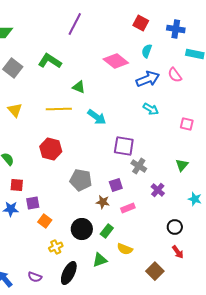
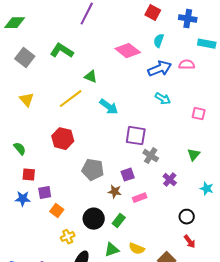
pink semicircle: (175, 75) -> (187, 65), turned 126
yellow line: (59, 109) -> (71, 99), turned -35
yellow semicircle: (125, 249) -> (137, 249), moved

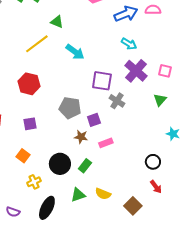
pink square: (199, 114) -> (165, 71), moved
gray pentagon: (93, 170) -> (70, 108), moved
purple cross: (170, 180) -> (136, 71), moved, size x1.6
purple square: (45, 193) -> (30, 124), moved

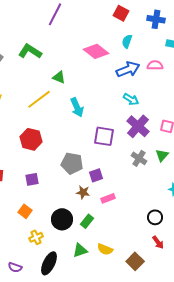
cyan arrow: (75, 52) -> (77, 107), turned 30
gray cross: (117, 101) -> (139, 158), moved

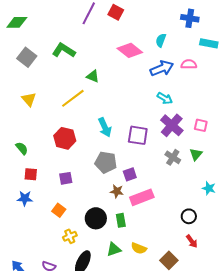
red square: (121, 13) -> (116, 12), moved
cyan arrow: (77, 107) -> (105, 127), moved
pink rectangle: (108, 198) -> (142, 197), size x1.6
green rectangle: (87, 221) -> (121, 220), turned -48

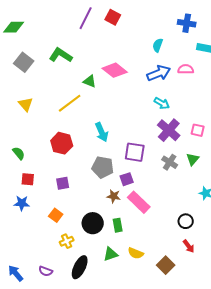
pink diamond: (130, 50) -> (115, 70), moved
purple square: (138, 135) -> (135, 152), moved
pink rectangle: (142, 197) -> (139, 202), turned 65

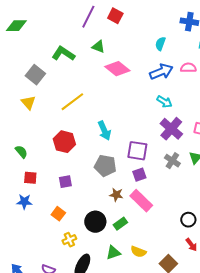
gray square: (24, 62) -> (35, 75), moved
green triangle: (90, 81) -> (98, 47), moved
purple square: (127, 179) -> (139, 175), moved
green rectangle: (118, 225) -> (120, 224), turned 64

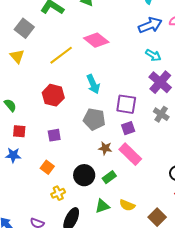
pink diamond: (117, 69) -> (96, 40), moved

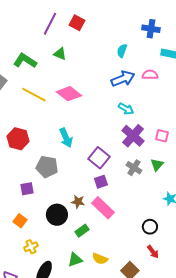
yellow line: (61, 55) -> (34, 95), moved, turned 65
red hexagon: (53, 95) -> (18, 139), moved
purple square: (126, 104) -> (99, 158), turned 30
gray pentagon: (94, 119) -> (47, 167), moved
black circle: (84, 175) -> (57, 215), moved

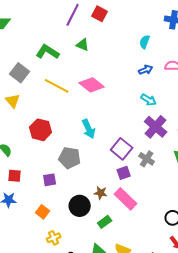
blue arrow: (123, 79) -> (146, 70), size x0.6
gray cross: (134, 168) -> (147, 159), moved

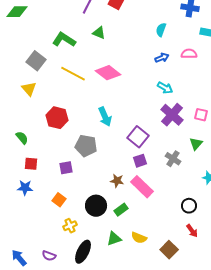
gray cross: (147, 159) -> (173, 159), moved
black circle: (80, 206) -> (96, 206), moved

